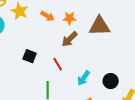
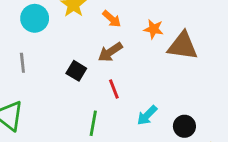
orange star: (69, 18) -> (154, 29), moved
brown arrow: (70, 39) -> (110, 52), moved

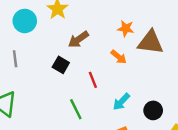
orange arrow: (112, 19) -> (119, 57), moved
brown arrow: (110, 52) -> (78, 39), moved
green line: (93, 123) -> (76, 109), turned -35

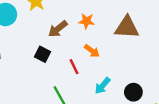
orange star: (126, 29) -> (87, 21), moved
orange arrow: (119, 57) -> (92, 51), moved

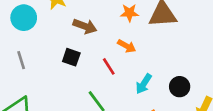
orange star: (87, 21) -> (129, 13), moved
brown arrow: (58, 29) -> (85, 26), turned -114

